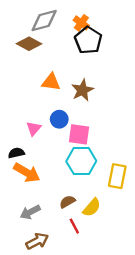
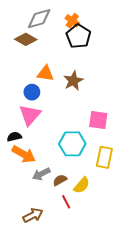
blue circle: (59, 119) -> (32, 92), moved
pink triangle: (34, 129) -> (30, 115), size x1.6
pink square: (79, 134) -> (98, 120), moved
gray arrow: (30, 212) -> (41, 174), moved

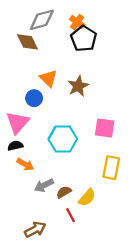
brown diamond: (26, 39) -> (27, 42), turned 35
orange triangle: (45, 73) -> (48, 78), turned 36
pink triangle: (30, 115) -> (18, 122), moved
cyan hexagon: (72, 144) -> (63, 139), moved
orange arrow: (24, 154) -> (25, 164), size x0.7

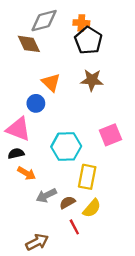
orange cross: (77, 22) -> (81, 23), turned -32
brown star: (78, 86) -> (92, 80), moved, turned 30
pink triangle: (18, 122) -> (18, 129), turned -50
pink square: (105, 128) -> (110, 135), turned -30
yellow rectangle: (111, 168) -> (87, 177), moved

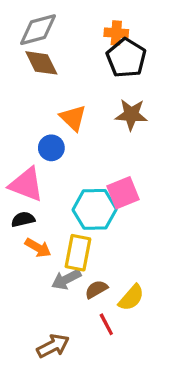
gray diamond: (44, 21) -> (38, 30), moved
pink square: (110, 135) -> (123, 193), moved
yellow rectangle: (87, 177) -> (78, 253), moved

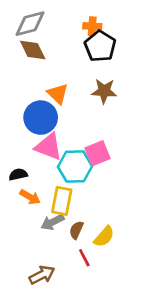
blue circle: (51, 148) -> (41, 118), size x1.6
pink triangle: (26, 184) -> (49, 147), moved
brown semicircle: (96, 289) -> (76, 230), turned -36

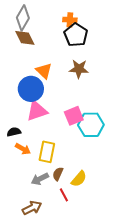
gray diamond: (30, 24) -> (23, 18), turned -45
pink triangle: (49, 147) -> (37, 111), turned -40
cyan hexagon: (75, 166) -> (91, 125), moved
gray arrow: (53, 222) -> (40, 179), moved

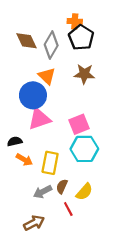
gray diamond: (23, 18) -> (51, 45), moved
cyan hexagon: (91, 125) -> (84, 149), moved

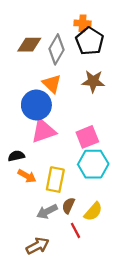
brown diamond: (27, 41) -> (29, 45), turned -65

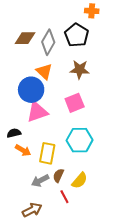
orange cross: (83, 23) -> (92, 11), moved
pink square: (87, 137) -> (75, 103), moved

